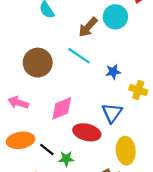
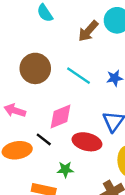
cyan line: (79, 56) -> (79, 76), moved
black line: (47, 149) -> (44, 139), moved

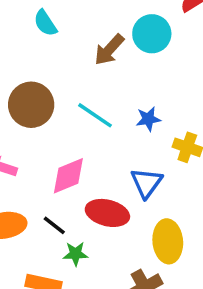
black line: (44, 139) -> (54, 225), moved

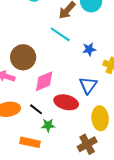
brown circle: (31, 105) -> (23, 57), moved
cyan line: (95, 115) -> (60, 34), moved

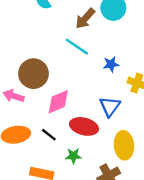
green star: (48, 125) -> (73, 156), moved

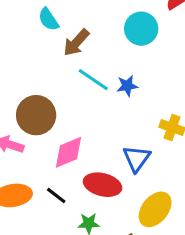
brown arrow: (85, 18) -> (76, 43), moved
blue star: (111, 64) -> (127, 86), moved
yellow ellipse: (124, 145) -> (155, 209), turned 44

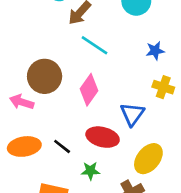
blue star: (127, 86) -> (155, 51), moved
pink diamond: (69, 152) -> (89, 90), moved, turned -32

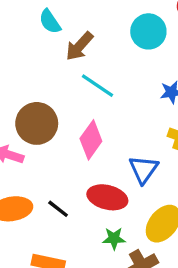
green star: (90, 171) -> (114, 238), moved

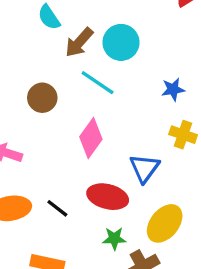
cyan circle: (148, 31) -> (121, 42), moved
brown circle: (37, 123) -> (42, 98), moved, size x0.7

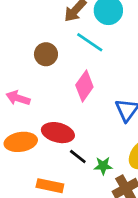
red ellipse: (108, 197) -> (58, 133), moved
black line: (57, 208) -> (78, 157), moved

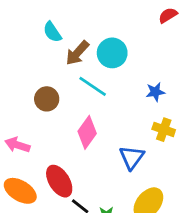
red ellipse: (58, 133) -> (59, 181), turned 44
orange ellipse: (21, 142) -> (20, 191), turned 40

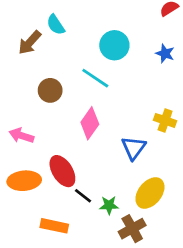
brown arrow: (77, 53) -> (30, 43), moved
blue star: (155, 92) -> (165, 53), moved, turned 30
orange ellipse: (20, 191) -> (24, 181), turned -36

